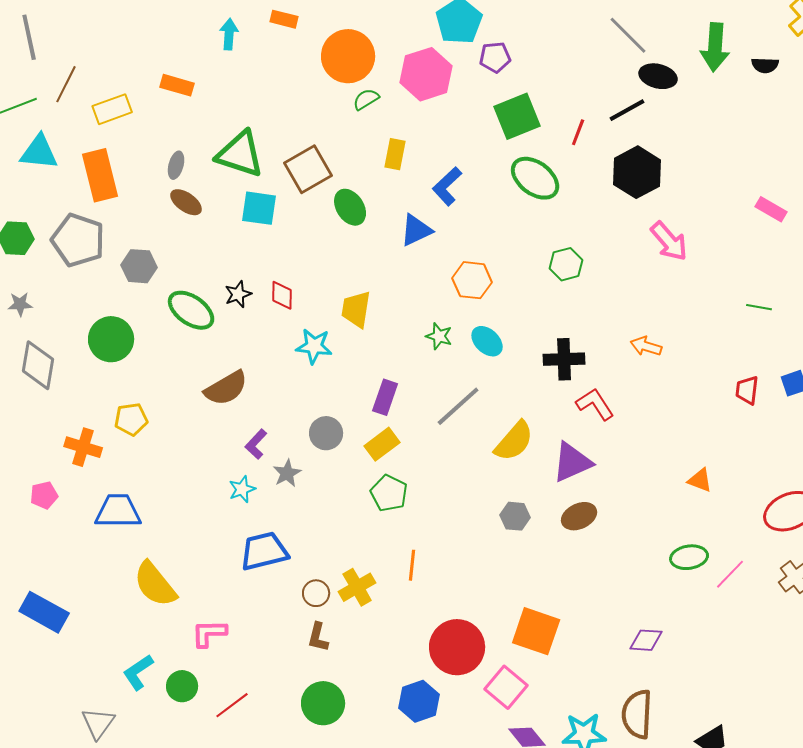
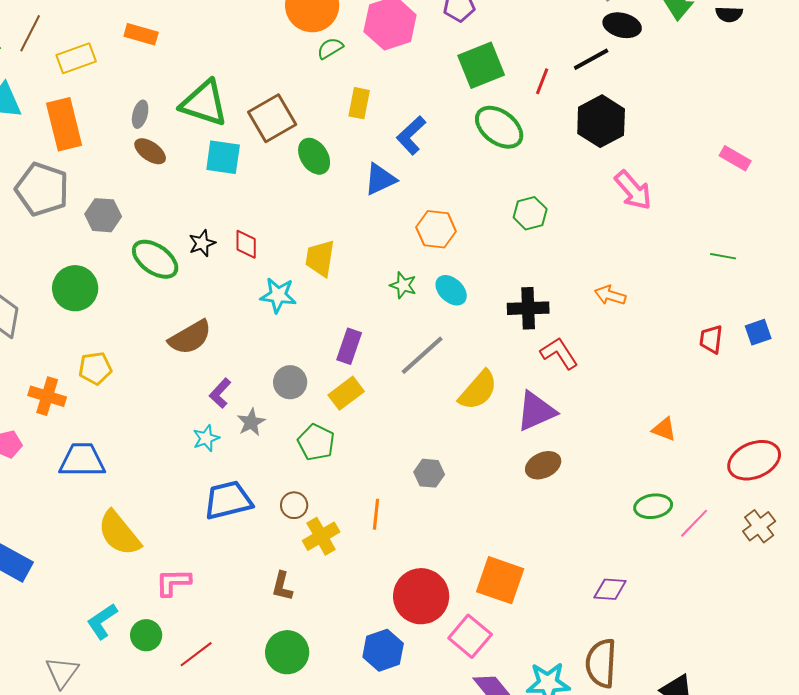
green pentagon: (389, 493) -> (316, 442), moved
gray hexagon: (515, 516) -> (429, 473), moved
brown circle: (316, 593) -> (294, 505), moved

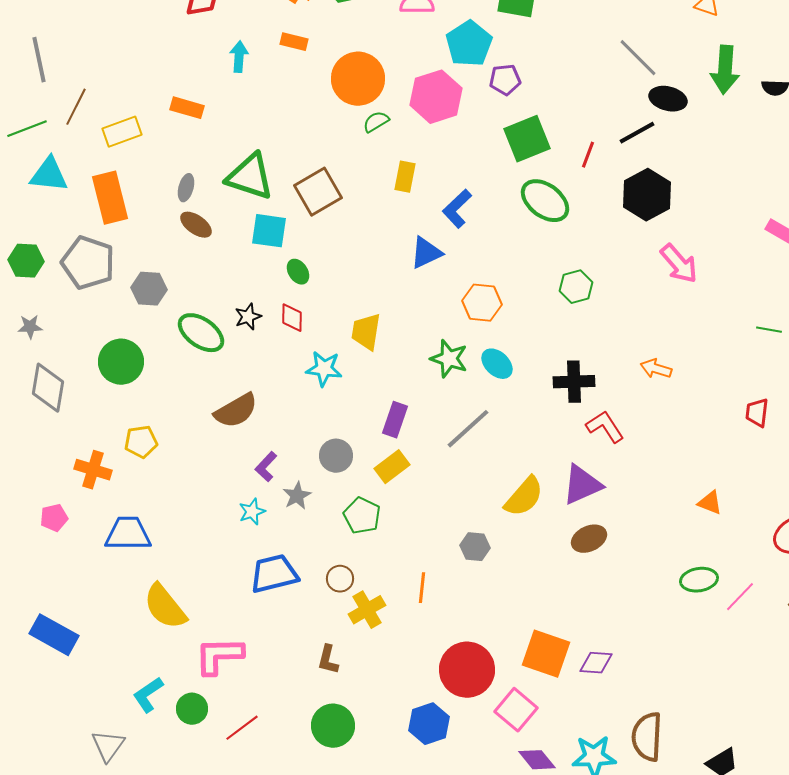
green ellipse: (314, 156) -> (298, 272), moved, size x0.7
green star: (403, 285) -> (449, 359), size x1.4
yellow semicircle: (478, 390) -> (524, 497), moved
pink L-shape: (173, 582) -> (219, 656), size x1.4
purple diamond: (610, 589) -> (596, 663), moved

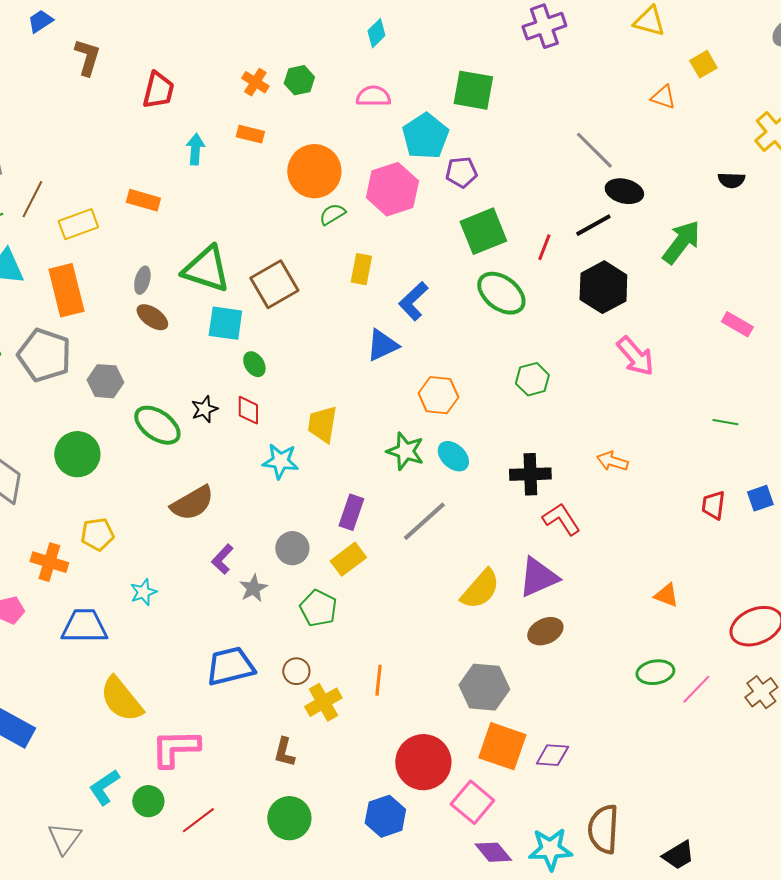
green arrow: (725, 70) -> (681, 242), moved, turned -147
cyan star: (252, 512) -> (143, 592), moved
gray hexagon: (475, 547) -> (484, 687), moved, size x1.6

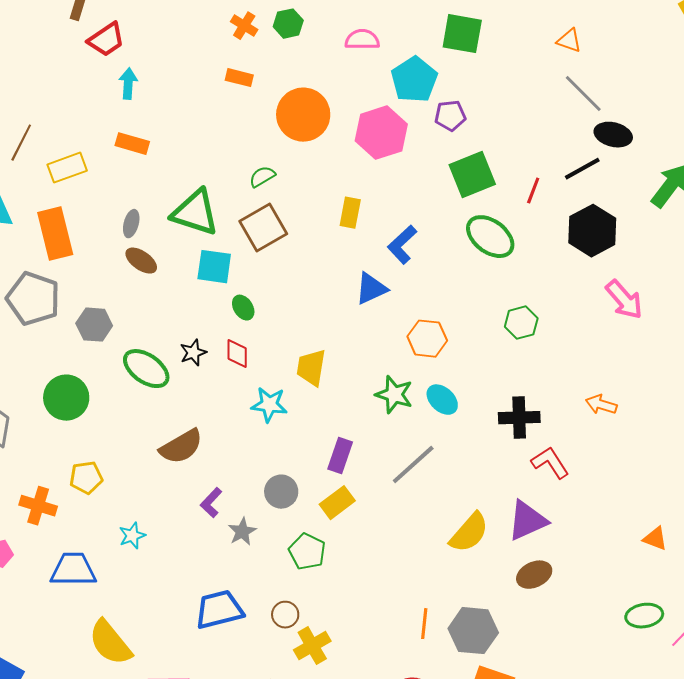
red trapezoid: (158, 90) -> (106, 40), moved, turned 42
orange triangle: (663, 97) -> (569, 41), moved
cyan arrow: (195, 149) -> (128, 84), moved
green semicircle: (332, 214) -> (262, 177), moved
orange line: (378, 680) -> (424, 624), moved

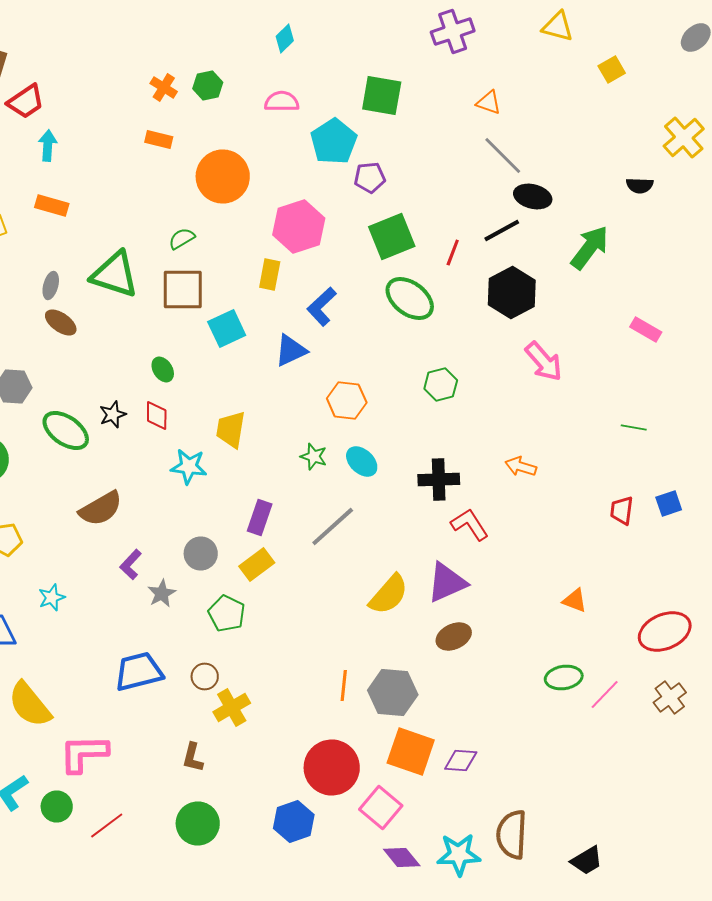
pink hexagon: (381, 133) -> (299, 226), moved
brown square: (263, 228) -> (183, 290), turned 30
cyan square: (214, 267) -> (227, 328), moved, turned -33
green star: (394, 395) -> (314, 456), size x0.7

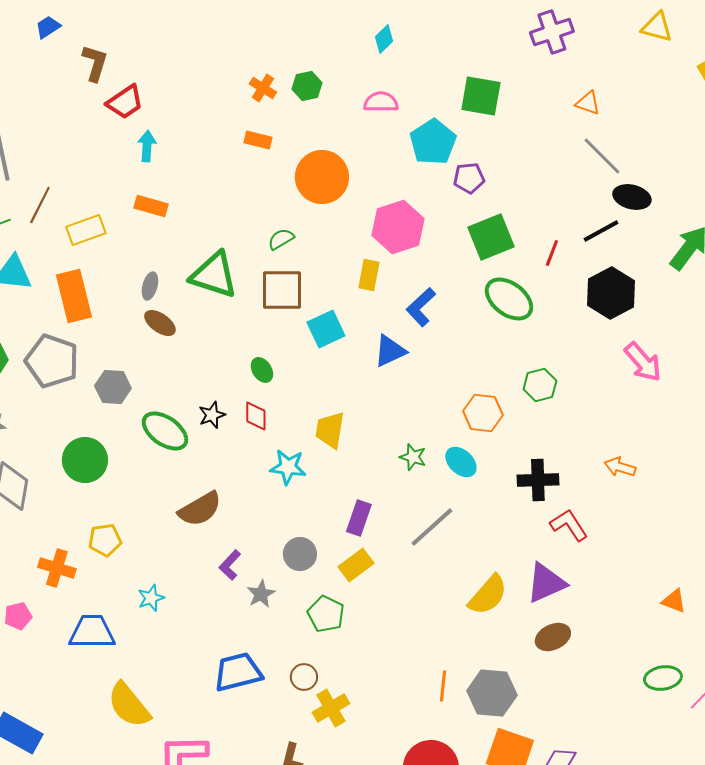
orange hexagon: (347, 400) -> (483, 413), moved

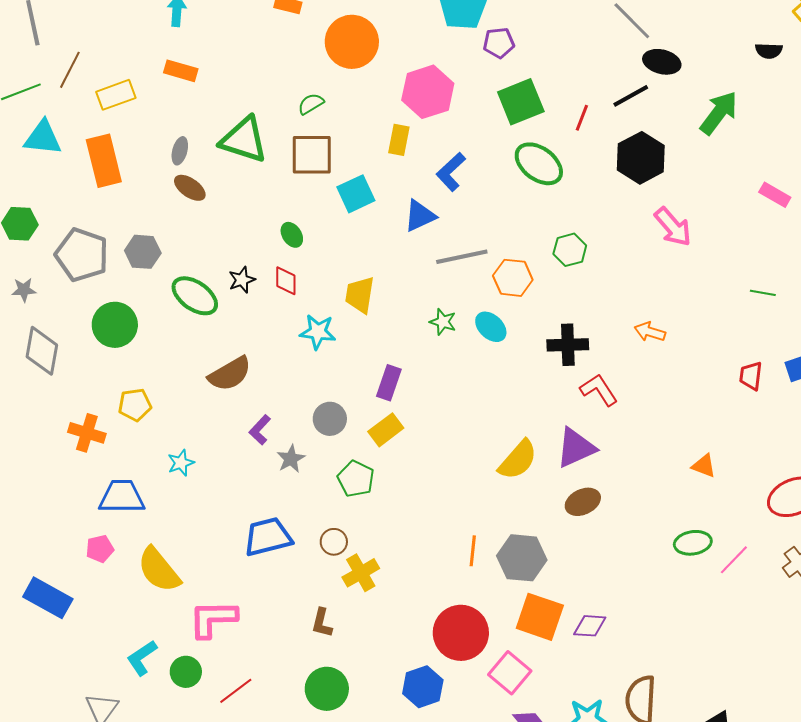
gray pentagon: (52, 361) -> (82, 255), moved
gray line: (432, 527) -> (462, 257), moved, turned 30
pink pentagon: (18, 616) -> (100, 549), moved

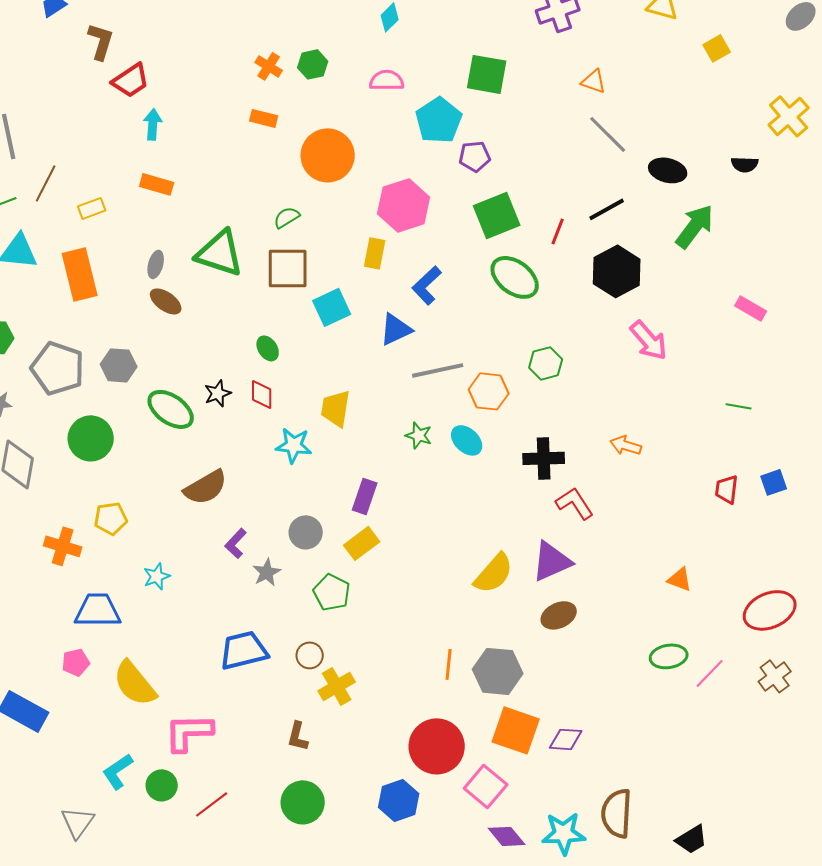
black ellipse: (662, 62) -> (668, 170), moved
yellow rectangle: (116, 95) -> (92, 208), size x0.7

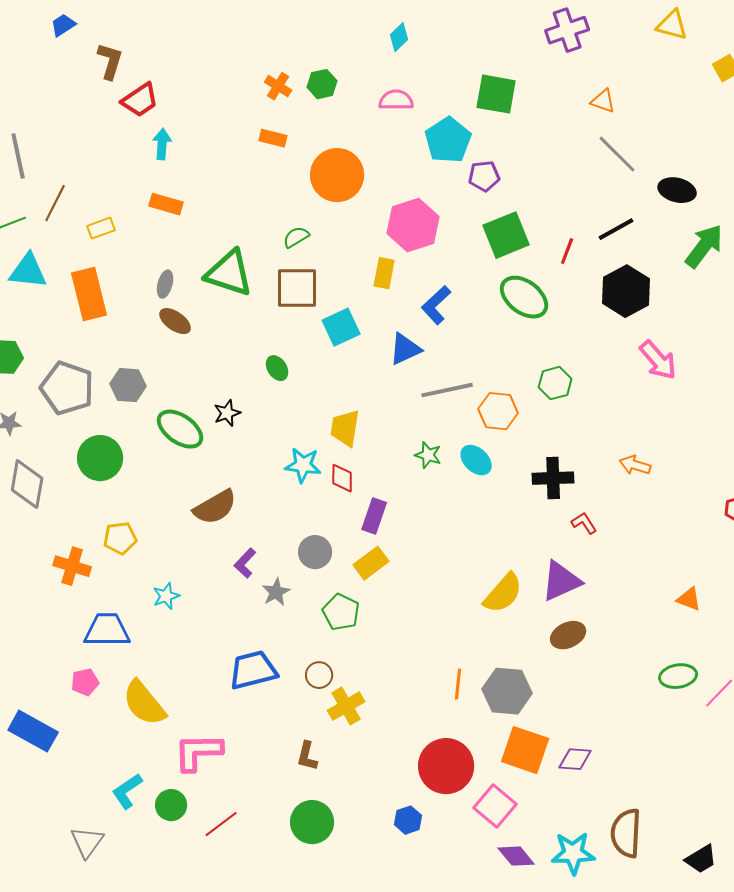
red diamond: (262, 394) -> (342, 478), moved
red L-shape: (575, 503) -> (584, 523), size x0.7
blue hexagon: (399, 800) -> (408, 820), size x0.7

